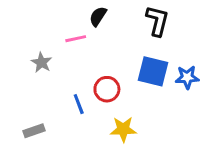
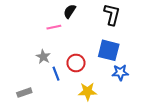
gray star: (41, 62) -> (43, 57), moved
blue star: (187, 77) -> (120, 72), moved

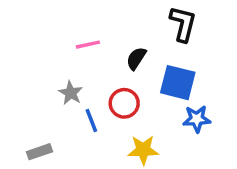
black semicircle: (70, 11) -> (136, 58), moved

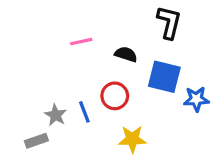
black semicircle: (136, 58) -> (126, 54), turned 75
gray star: (71, 93) -> (56, 115), moved
blue star: (197, 119) -> (196, 99), moved

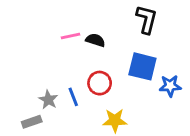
black semicircle: (126, 54) -> (95, 40), moved

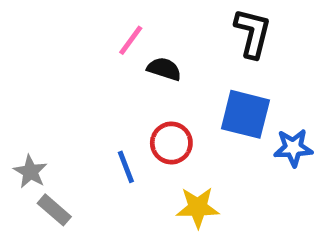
pink line: (70, 36) -> (131, 40), moved, turned -42
gray star: (48, 100) -> (30, 172), moved
gray rectangle: (32, 122) -> (54, 210), turned 60

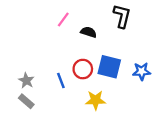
black semicircle: (164, 69) -> (89, 32), moved
blue square: (245, 114) -> (109, 67), moved
gray star: (30, 172) -> (26, 81), moved

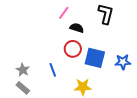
pink line: (63, 19) -> (64, 13), moved
red circle: (83, 69) -> (73, 49), moved

